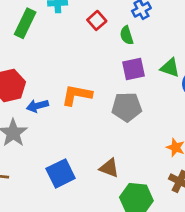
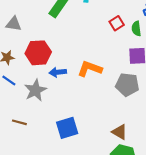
red square: (97, 20) -> (117, 23), moved
brown triangle: (109, 168) -> (120, 132), moved

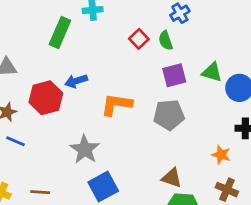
blue arrow: (58, 72) -> (76, 81), moved
gray star: (35, 90) -> (85, 149), moved

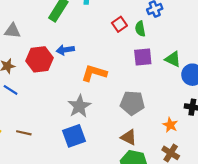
gray pentagon: (169, 115) -> (132, 103), moved
gray star: (85, 149) -> (79, 106), moved

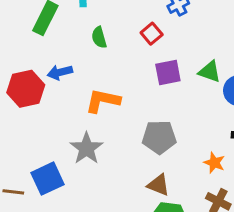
red square: (119, 24) -> (152, 34), moved
green semicircle: (140, 29) -> (99, 37), moved
blue square: (74, 136) -> (47, 179), moved

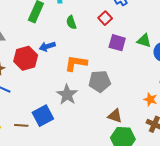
purple square: (168, 72) -> (117, 43), turned 30
gray pentagon: (159, 137) -> (100, 81), moved

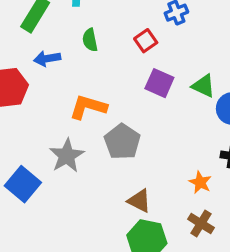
blue arrow: (47, 46) -> (47, 59), moved
gray pentagon: (100, 81) -> (122, 142), turned 30
blue square: (43, 116) -> (23, 184), turned -30

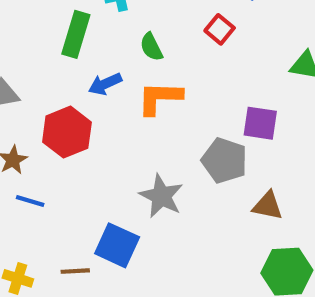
purple square: (159, 83) -> (260, 123), moved
orange L-shape: (88, 107) -> (160, 98), moved
brown triangle: (139, 201) -> (268, 206), moved

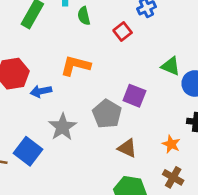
green semicircle: (151, 47) -> (84, 16), moved
blue arrow: (105, 84) -> (41, 91), moved

